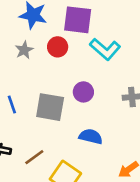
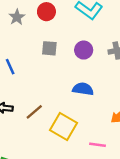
purple circle: (83, 92) -> (84, 50), moved
gray square: (50, 107) -> (49, 48), moved, size x0.6

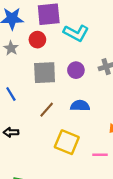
gray square: (49, 48) -> (45, 73), size x1.6
brown line: (34, 112) -> (47, 110), moved

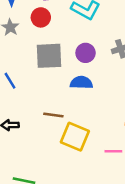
blue semicircle: (80, 106) -> (81, 83), moved
brown line: (47, 110) -> (53, 115), moved, turned 56

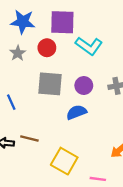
blue semicircle: (81, 83) -> (76, 112), turned -30
brown line: (53, 115) -> (29, 138), moved

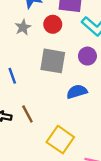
purple circle: (84, 86) -> (87, 56), moved
brown line: (29, 138) -> (27, 114), turned 42

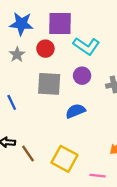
brown line: (27, 114) -> (28, 153), moved

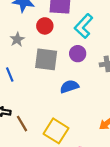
cyan L-shape: (86, 46) -> (84, 26), turned 95
gray star: (17, 55) -> (17, 39), moved

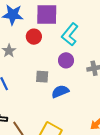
gray square: (46, 59) -> (42, 77), moved, size x0.6

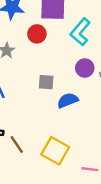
purple circle: (66, 60) -> (85, 68), moved

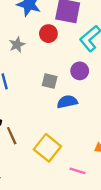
purple circle: (85, 68) -> (80, 71), moved

